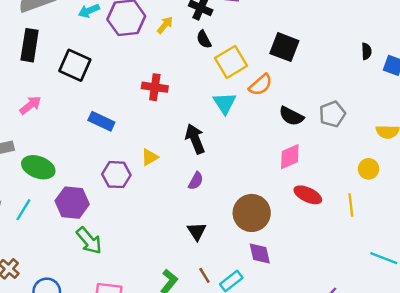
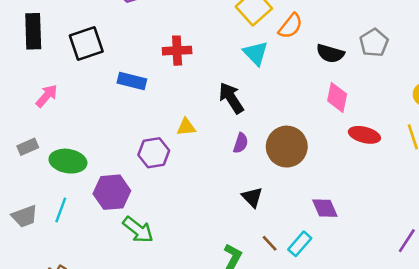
black square: (75, 65) -> (86, 43), turned -32
blue rectangle: (101, 121) -> (132, 81), moved
yellow triangle: (150, 157) -> (186, 127), turned 36
pink diamond: (290, 157) -> (337, 97), turned -44
brown circle: (252, 213) -> (287, 147), moved

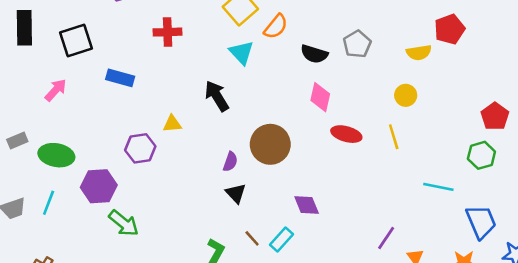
red cross: (177, 51) -> (168, 32), moved
pink arrow: (47, 96) -> (56, 90), moved
purple semicircle: (241, 143) -> (230, 162), moved

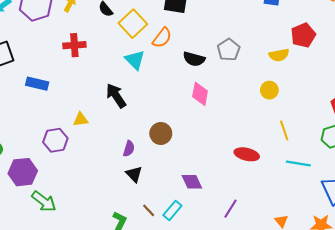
red ellipse: (346, 134) -> (247, 154), moved
yellow line: (394, 137) -> (284, 130), moved
brown circle: (270, 144) -> (161, 133), size x0.7
purple line: (386, 238) -> (230, 209), moved

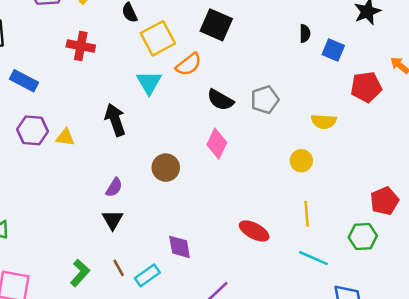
red pentagon: (303, 35) -> (366, 87), moved
brown circle: (161, 133) -> (166, 168), moved
purple hexagon: (55, 140) -> (32, 130), moved

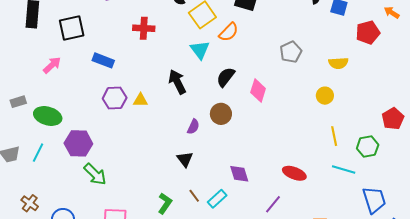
black semicircle: (220, 100) -> (226, 77), moved, turned 105
purple semicircle: (114, 187) -> (193, 127), moved
red ellipse: (254, 231) -> (294, 173), moved
green hexagon: (363, 236) -> (368, 147), moved

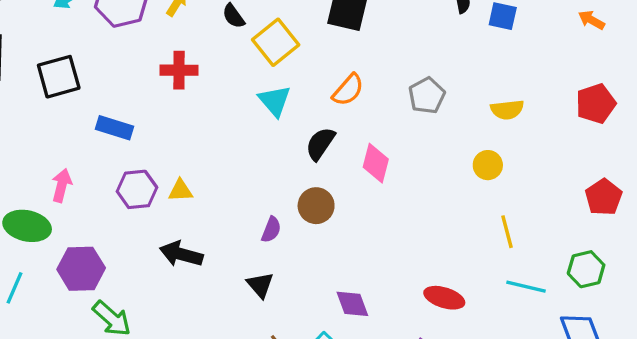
orange semicircle: (229, 32) -> (348, 90), moved
red pentagon: (368, 32) -> (596, 104), moved
pink arrow: (52, 65) -> (62, 185), moved, turned -30
black arrow: (177, 82) -> (181, 254), moved, turned -45
green hexagon: (368, 147) -> (586, 269), moved

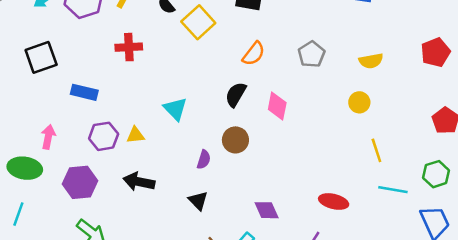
cyan triangle: (275, 101) -> (175, 109), moved
purple hexagon: (81, 269) -> (80, 182), moved

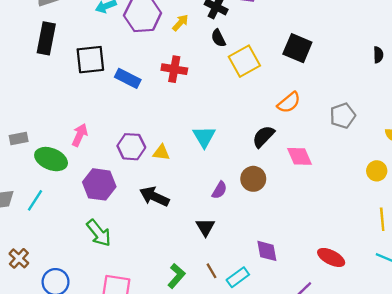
blue rectangle: (84, 92) -> (128, 78), moved
pink diamond: (277, 106) -> (299, 156), turned -48

